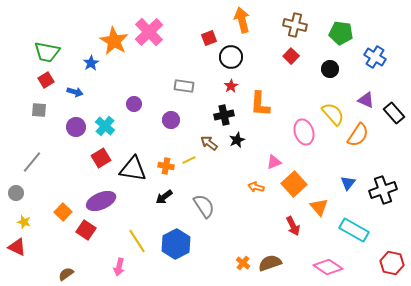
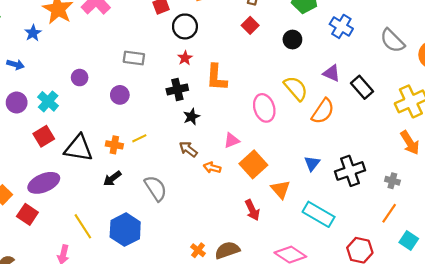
brown arrow: (209, 143) -> (188, 149), moved

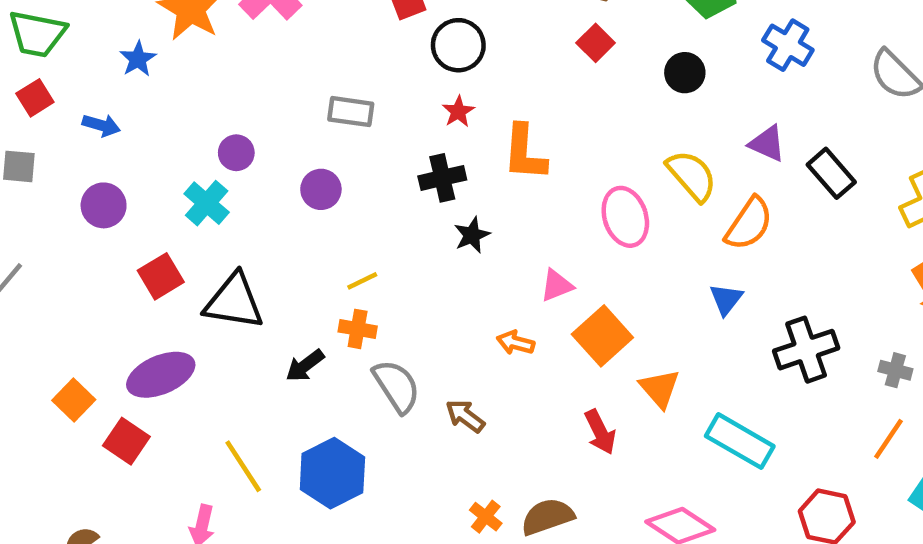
cyan cross: (48, 101) -> (207, 203), moved
orange cross: (114, 145) -> (358, 329), moved
brown arrow: (188, 149) -> (465, 416), moved
blue triangle: (312, 163) -> (726, 299), moved

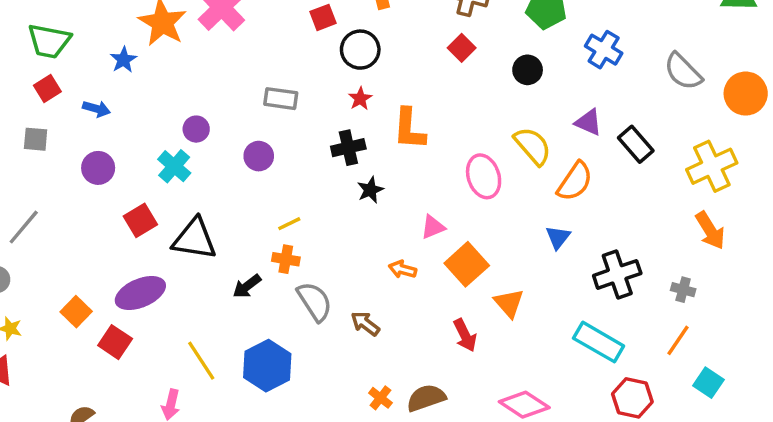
cyan rectangle: (740, 441) -> (599, 342), moved

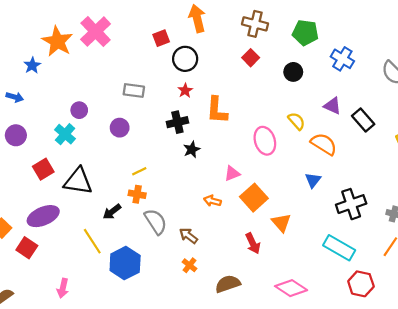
yellow semicircle: (533, 146) -> (297, 121), size x0.7
orange semicircle: (575, 181) -> (324, 144), turned -92
yellow line: (201, 361) -> (92, 241), moved
orange cross: (380, 398) -> (189, 265), moved

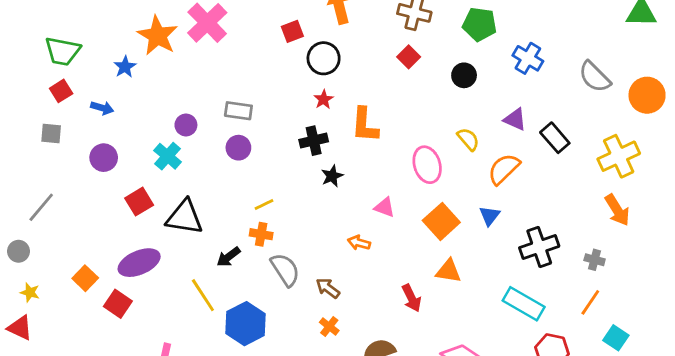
gray rectangle: (134, 91) -> (238, 111), moved
orange semicircle: (324, 144) -> (504, 169), turned -76
pink triangle: (232, 174) -> (385, 207), turned 42
orange square: (254, 198) -> (441, 221), moved
orange triangle: (281, 223) -> (448, 271), turned -40

